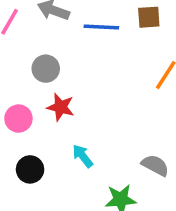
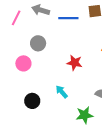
red star: (61, 107) -> (75, 63), moved
pink circle: (18, 119) -> (23, 63), moved

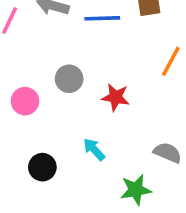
gray circle: (38, 43) -> (69, 79), moved

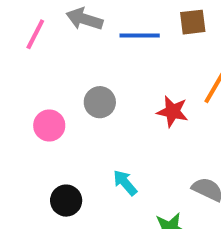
red star: (116, 97) -> (173, 112), moved

